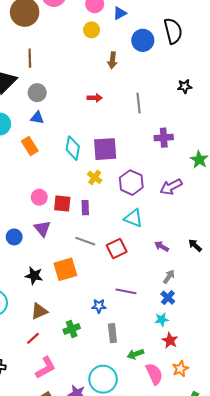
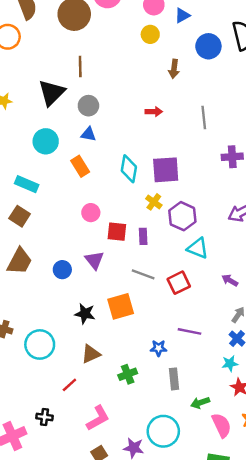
purple hexagon: (131, 183) -> (182, 216), moved
pink circle: (39, 197) -> (91, 213), moved
red line: (33, 338) -> (69, 385), moved

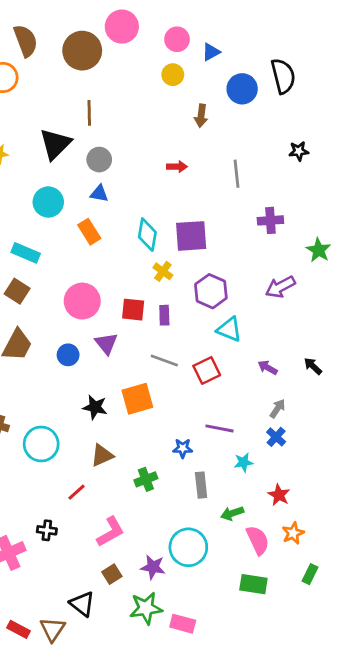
yellow cross: (154, 202) -> (163, 271), moved
pink circle: (91, 213) -> (82, 301), moved, size x1.6
cyan star: (230, 364) -> (244, 462), moved

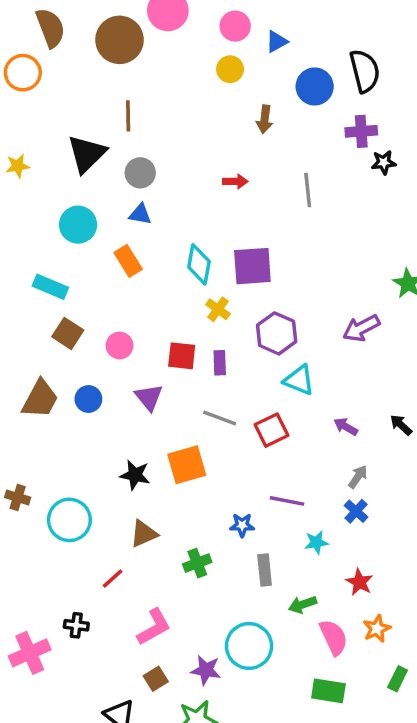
purple cross: (270, 220) -> (361, 131), moved
brown square: (17, 291) -> (68, 333), moved
pink circle: (82, 301) -> (120, 345), size x0.6
blue circle: (68, 355) -> (88, 399), moved

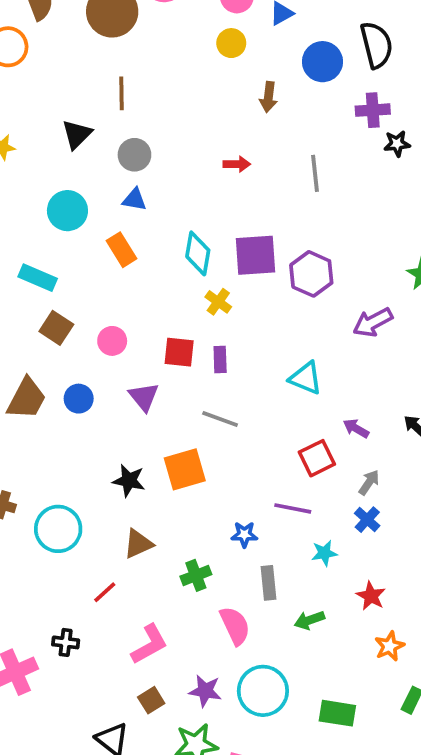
black triangle: (87, 154) -> (77, 134), size x0.7
purple hexagon: (277, 333) -> (311, 274), moved
red square: (271, 430) -> (317, 458), moved
pink semicircle: (334, 637) -> (235, 626), moved
cyan circle: (249, 646) -> (263, 691), moved

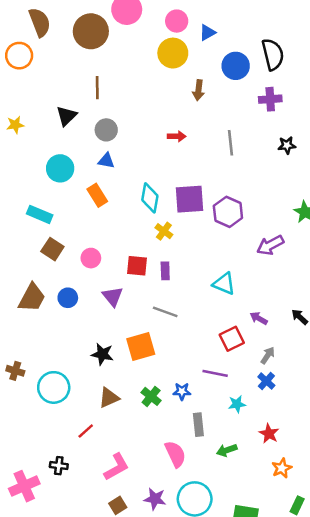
yellow circle: (231, 43) -> (173, 53), size x1.5
black star: (397, 144) -> (287, 145), moved
green cross: (196, 575) -> (151, 396), moved, turned -30

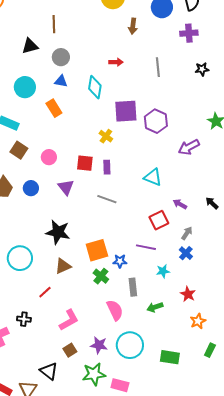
black triangle: (67, 116) -> (30, 46), turned 30
cyan diamond: (150, 198) -> (95, 87), moved
orange square: (141, 346) -> (97, 250), moved
black star: (102, 354) -> (58, 232), size x1.4
green cross: (151, 396) -> (101, 276), moved

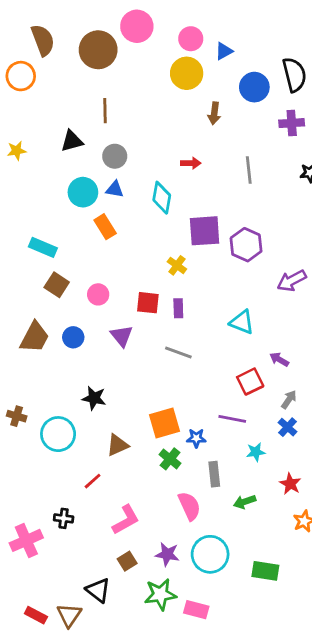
cyan circle: (25, 87) -> (83, 192), moved
black star: (58, 232) -> (94, 398), moved, size x0.7

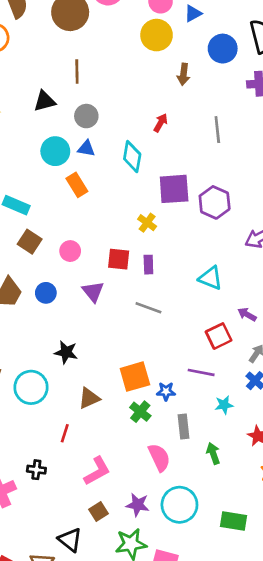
red arrow: (191, 163) -> (161, 123), turned -60
red line: (93, 481) -> (65, 433), turned -30
green arrow: (245, 502) -> (213, 453), turned 90

